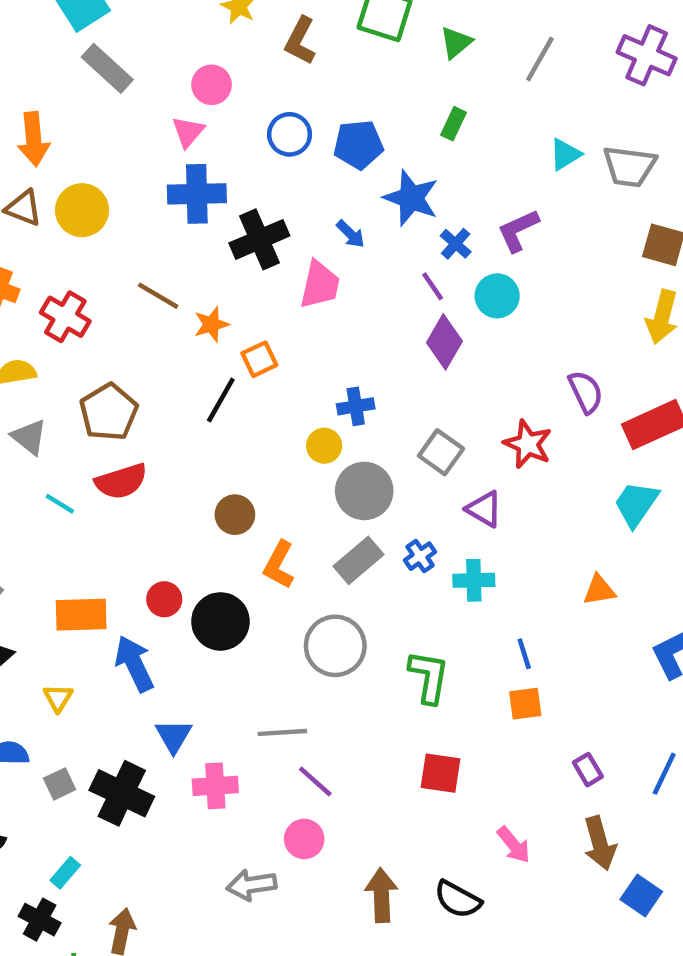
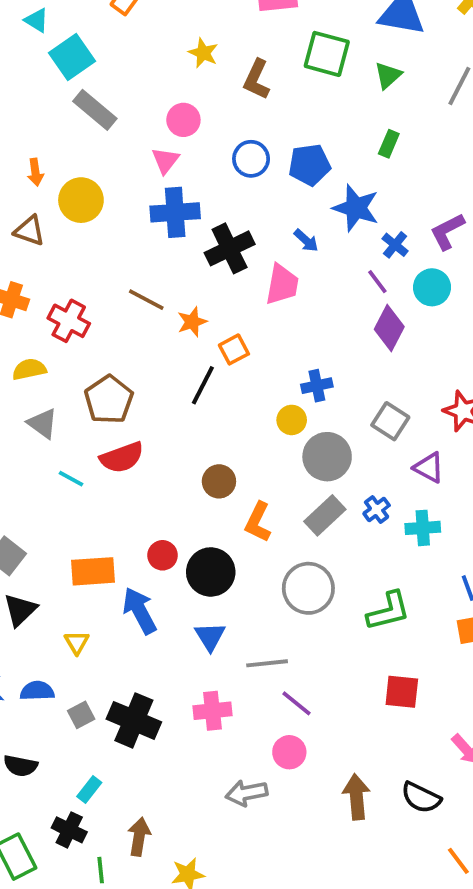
orange arrow: (34, 139) -> (35, 172), size x0.6
yellow circle: (82, 210) -> (81, 200), moved
green L-shape: (429, 677) -> (388, 611), turned 69
blue triangle: (174, 736) -> (210, 637), moved

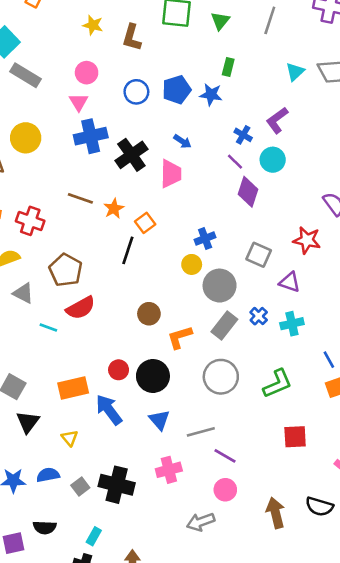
blue star: (356, 208) -> (211, 95), moved, size x0.7
orange L-shape: (258, 522) -> (180, 337), turned 56

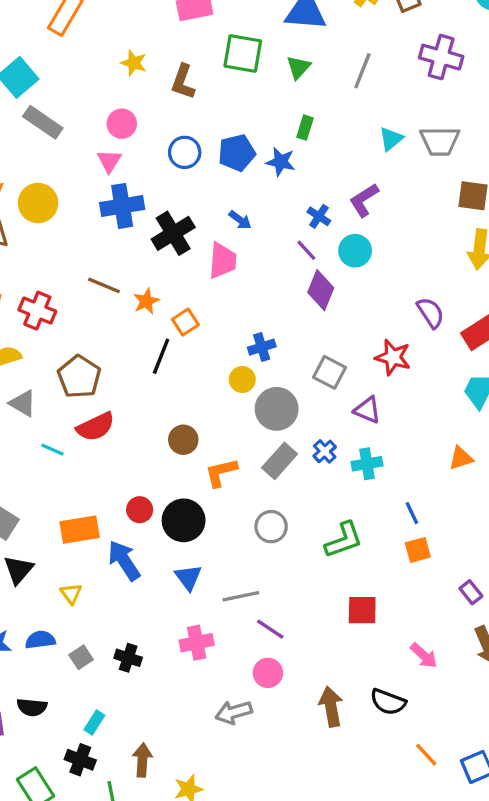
gray circle: (221, 377) -> (271, 527), size x0.7
black cross: (117, 485) -> (128, 658), size x0.6

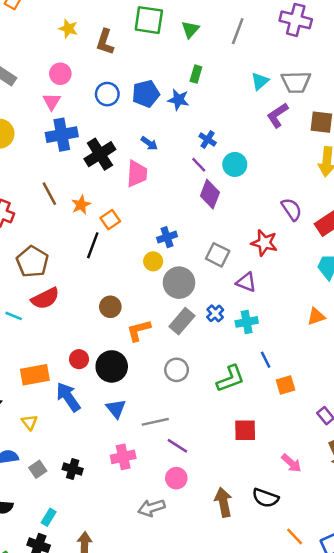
purple L-shape: (364, 200) -> (277, 115), moved
brown line: (104, 285) -> (49, 194), turned 40
blue line: (412, 513) -> (266, 360), moved

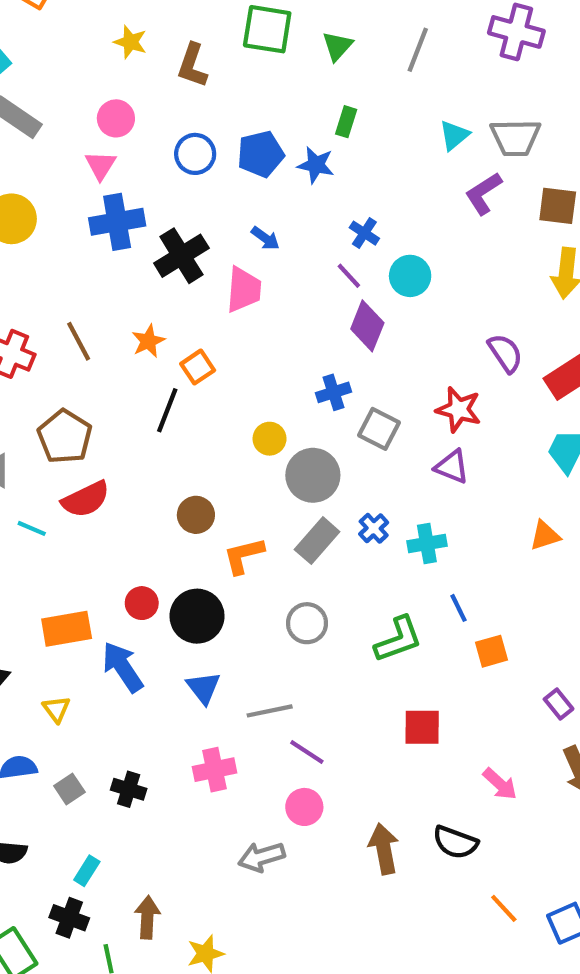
brown line: (49, 194) -> (79, 341), moved
blue cross: (167, 237) -> (334, 392), moved
purple triangle: (246, 282) -> (452, 467), moved

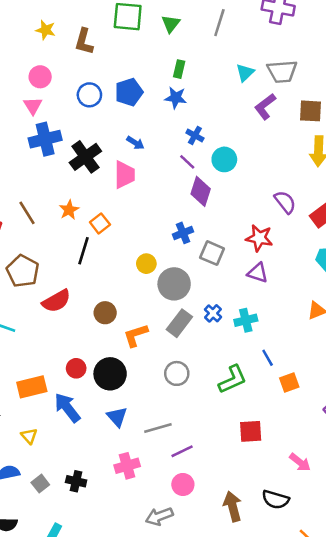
blue star: (316, 165) -> (176, 98), moved
red semicircle: (86, 499) -> (56, 301), moved
purple line: (307, 752) -> (182, 451), turned -55

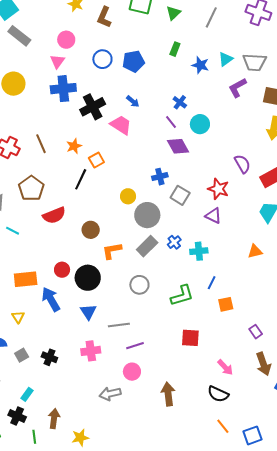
blue star: (176, 98) -> (200, 65), moved
pink trapezoid: (124, 175) -> (121, 125), turned -65
purple diamond: (201, 191) -> (178, 146), turned -55
blue line: (268, 358) -> (212, 283), turned 48
black semicircle: (276, 499) -> (218, 394), moved

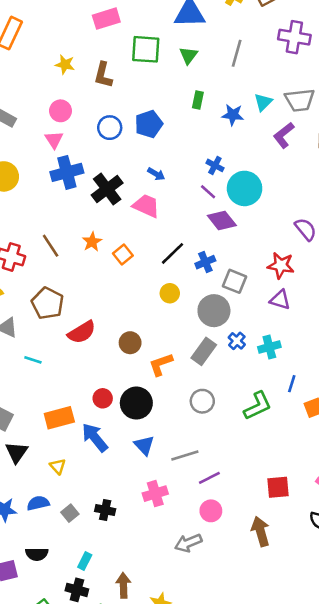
cyan circle: (200, 124) -> (245, 188), size x1.4
black line: (81, 179) -> (172, 253), moved, turned 30
gray circle: (147, 215) -> (214, 311), moved
red square: (190, 338) -> (278, 487), moved

